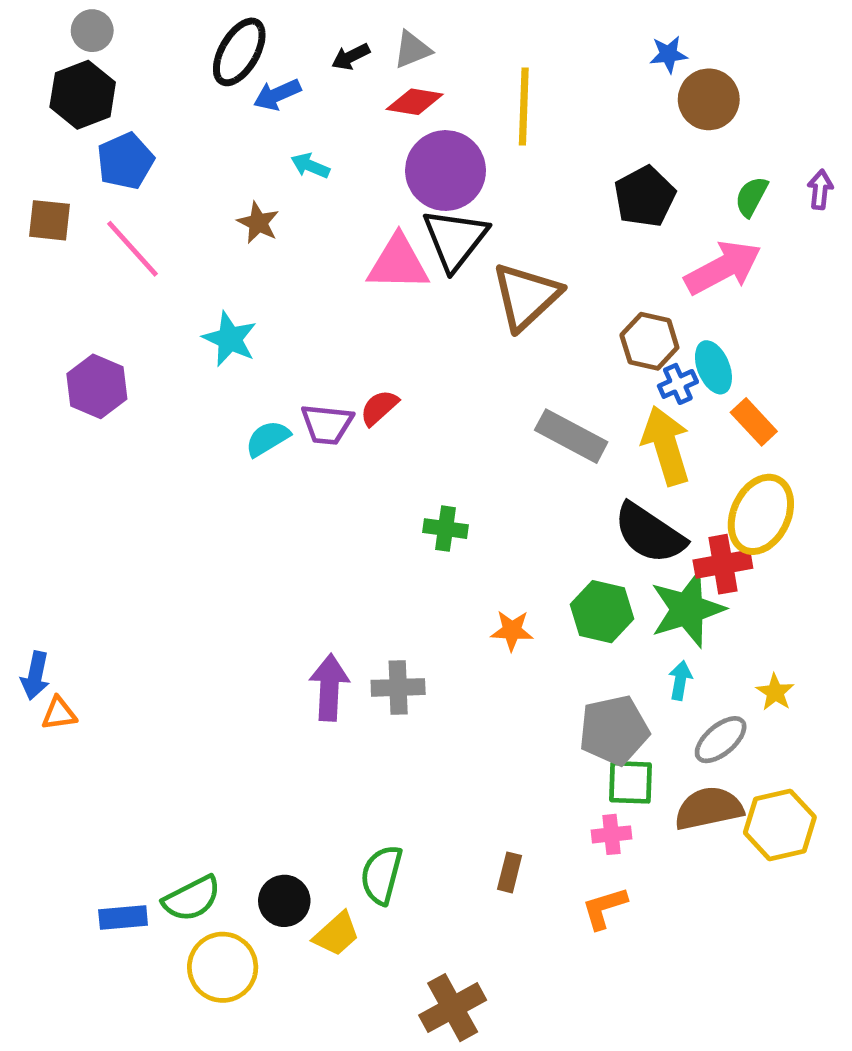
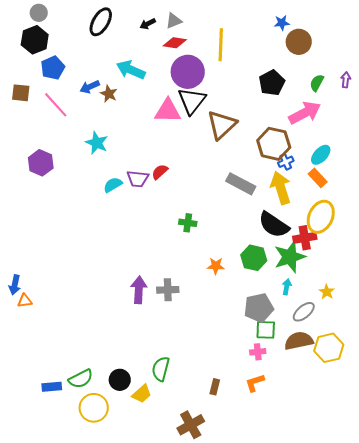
blue arrow: (277, 95) -> (90, 87), moved
cyan arrow: (310, 166) -> (131, 70), size x1.8
brown hexagon: (649, 341) -> (274, 144), size x1.4
cyan ellipse: (713, 367) -> (321, 155), moved, turned 65
brown rectangle: (510, 872) -> (215, 387), moved

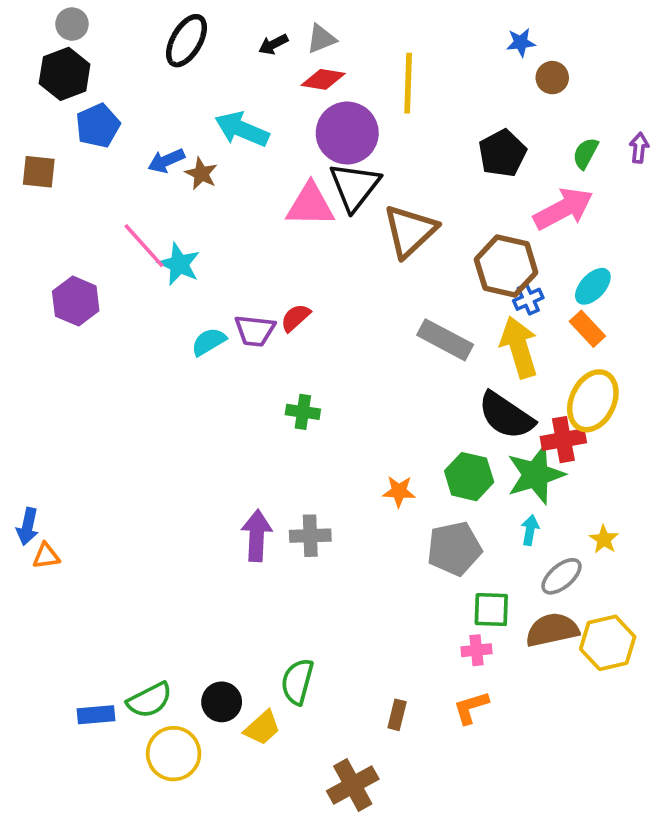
brown circle: (299, 42) -> (552, 78), size x0.7
pink line: (56, 105) -> (144, 246), moved
green cross: (188, 223) -> (303, 412), moved
gray pentagon: (259, 308) -> (454, 549), moved

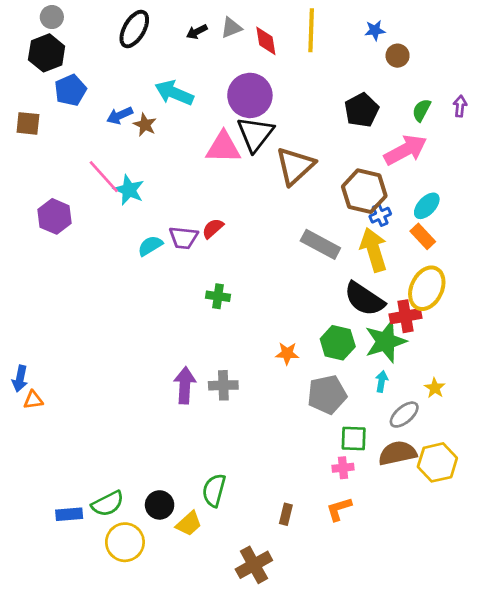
red diamond: (323, 79) -> (266, 41), moved, turned 72
yellow line: (408, 83) -> (311, 30), moved

